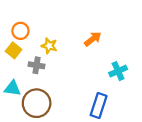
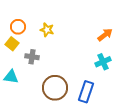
orange arrow: (93, 39) -> (105, 35), moved
yellow star: (49, 46) -> (47, 30), moved
brown circle: (37, 103) -> (55, 88), moved

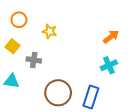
orange circle: (18, 27) -> (19, 20), moved

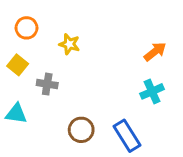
brown circle: (58, 93) -> (81, 130), size x0.7
blue rectangle: (91, 97) -> (127, 136), turned -50

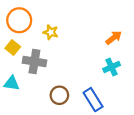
orange circle: (26, 28) -> (19, 20), size x1.5
gray cross: (47, 84) -> (34, 62), size x1.5

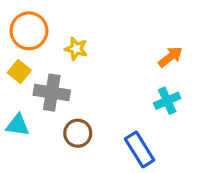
brown circle: (59, 95) -> (78, 133), moved

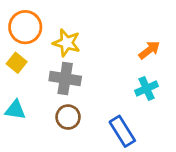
yellow star: (76, 49) -> (67, 43), size x1.4
gray cross: (52, 93) -> (65, 78), moved

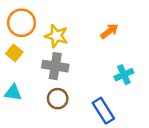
orange arrow: (149, 50) -> (109, 31), moved

